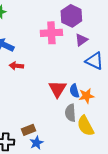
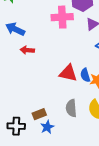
red triangle: (57, 89) -> (68, 73), turned -48
gray semicircle: (70, 113) -> (71, 108), moved

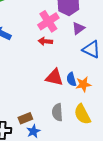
pink cross: (62, 17) -> (48, 21), turned -30
red arrow: (27, 50) -> (45, 41), moved

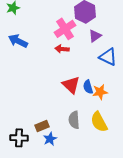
red triangle: (54, 77) -> (71, 85), turned 30

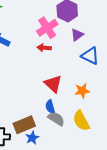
blue semicircle: (88, 87) -> (50, 107), moved
gray semicircle: (74, 120) -> (56, 119), turned 126
brown rectangle: (42, 126) -> (24, 125), size x1.5

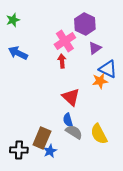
red arrow: (44, 48) -> (62, 61), turned 80
orange star: (82, 91) -> (100, 81), moved
brown rectangle: (24, 125) -> (42, 138), turned -45

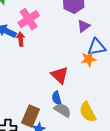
pink cross: (65, 41) -> (29, 19), moved
red arrow: (62, 61) -> (21, 39), moved
blue triangle: (108, 69) -> (97, 47), turned -36

